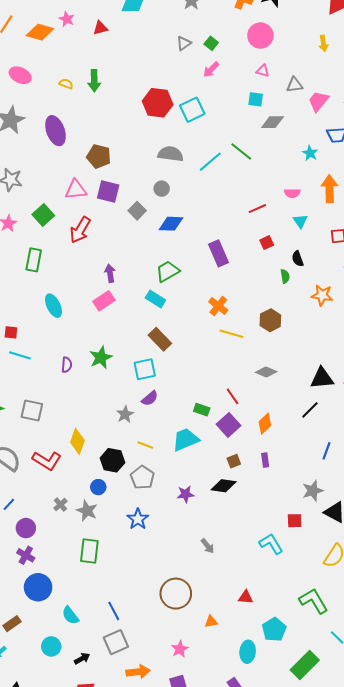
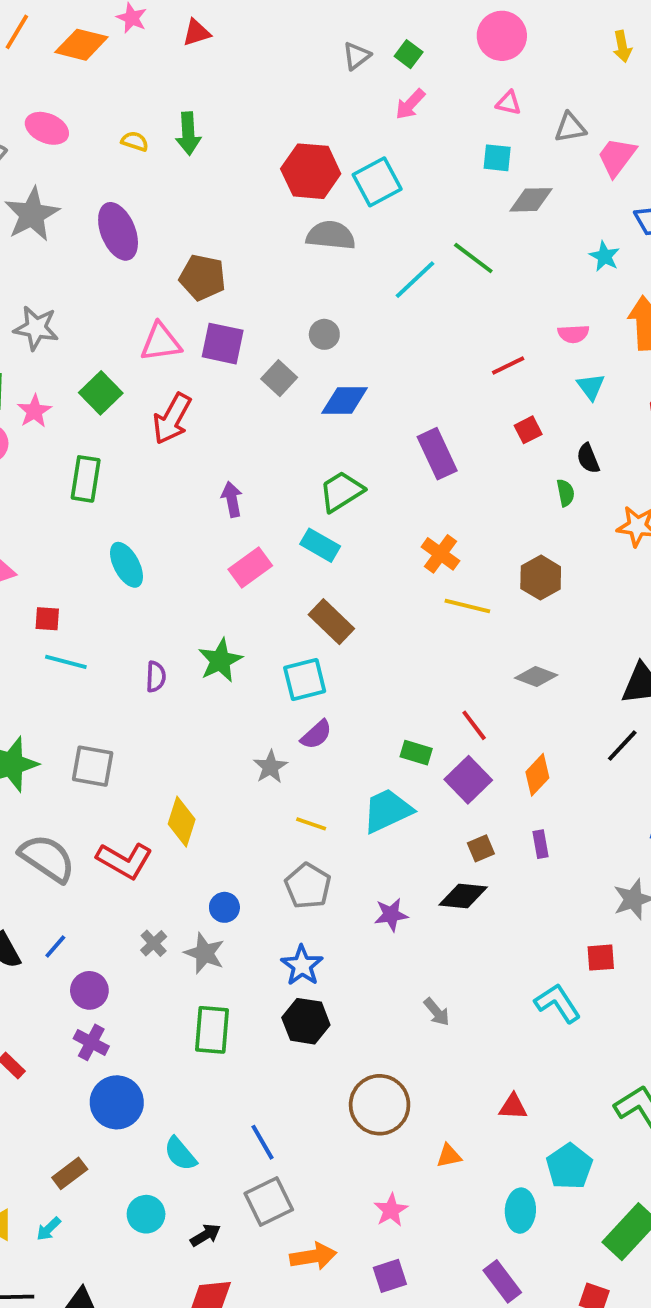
gray semicircle: (171, 154) -> (331, 235), moved
pink rectangle: (104, 301) -> (250, 568), moved
black hexagon: (112, 460) -> (306, 1021), moved

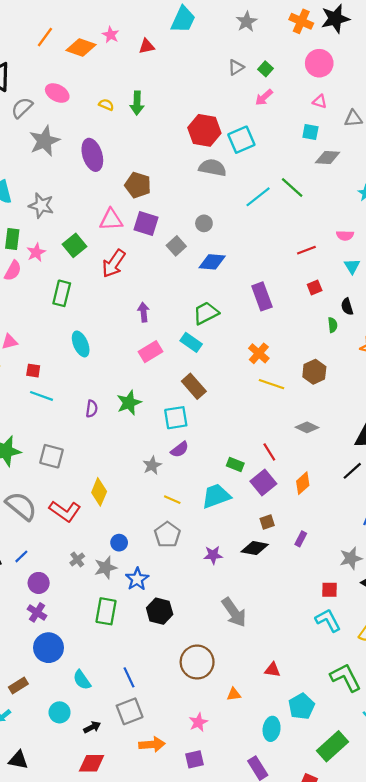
purple rectangle: (540, 844) -> (301, 539), moved, turned 32
gray star: (205, 953) -> (106, 568), turned 30
blue star: (302, 965) -> (137, 579), moved
cyan L-shape: (558, 1003) -> (328, 620), moved
gray arrow: (437, 1012) -> (234, 612), size x1.8

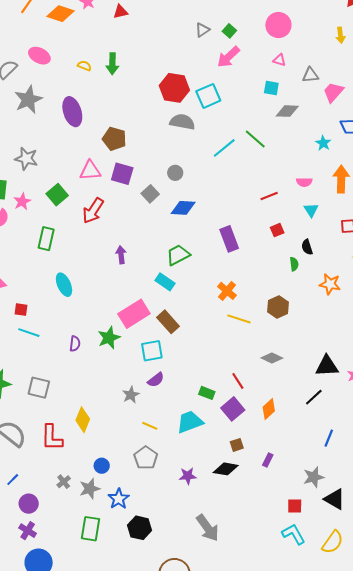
pink arrow: (264, 97) -> (228, 57), size x1.4
pink rectangle: (151, 352) -> (134, 314), moved, size x1.4
red L-shape: (65, 511) -> (52, 438), turned 56

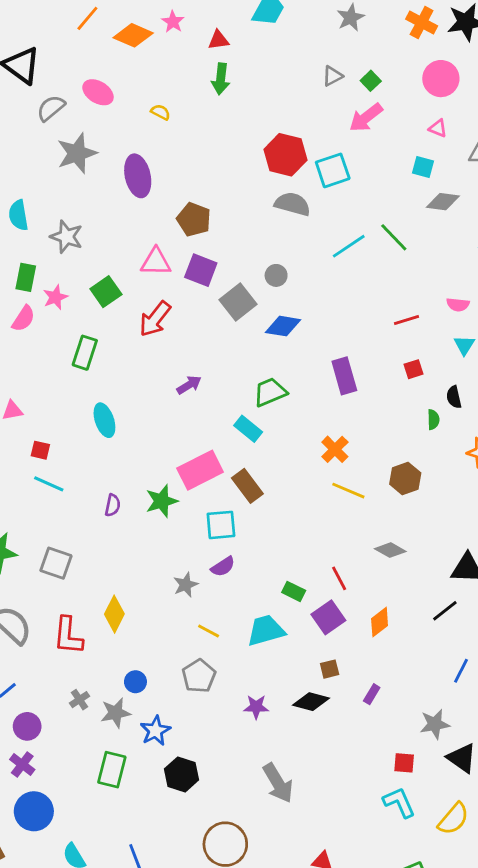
green arrow: (112, 64) -> (221, 79), moved
gray square: (150, 194) -> (238, 302), size x1.4
purple arrow: (121, 255) -> (189, 385), turned 60

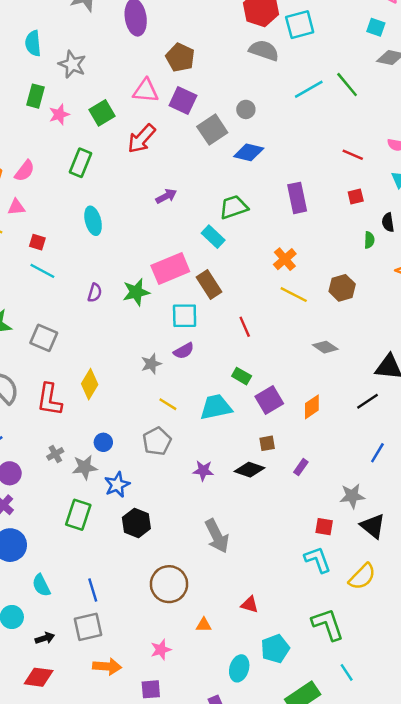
pink semicircle: (23, 319) -> (25, 171), moved
red line: (406, 320) -> (353, 155), turned 36
red line: (339, 578) -> (245, 327), moved

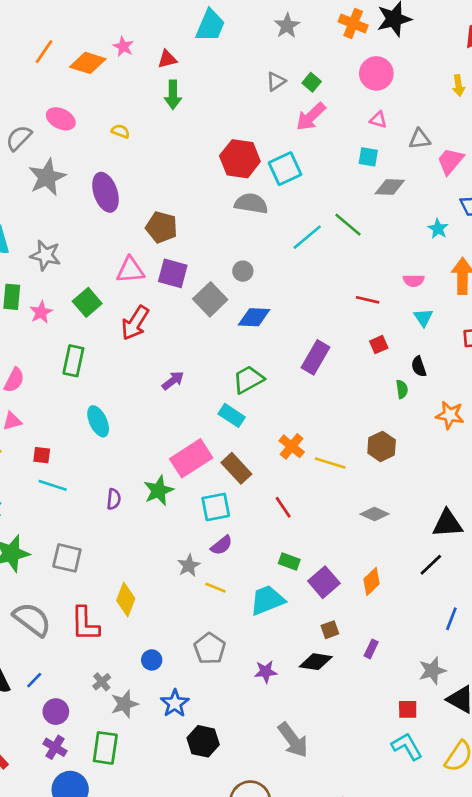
purple rectangle: (297, 198) -> (315, 357), turned 52
orange cross: (285, 259) -> (292, 446), moved
yellow line: (168, 404) -> (216, 588), moved
gray star: (85, 467) -> (125, 704), moved
green rectangle: (78, 515) -> (105, 748), moved

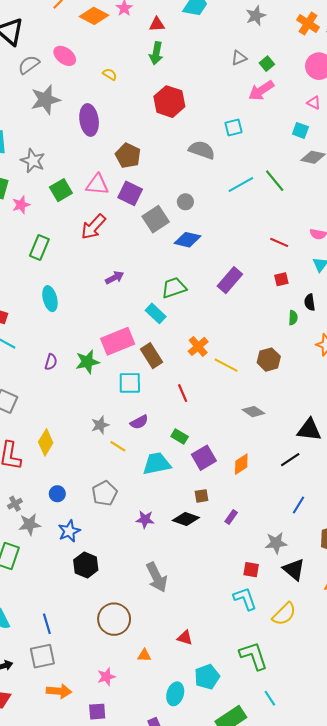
red hexagon: (240, 159) -> (169, 102), moved
cyan square: (285, 169) -> (233, 128), size x0.7
green square: (87, 302) -> (61, 190), moved
purple semicircle: (222, 545) -> (139, 422), moved

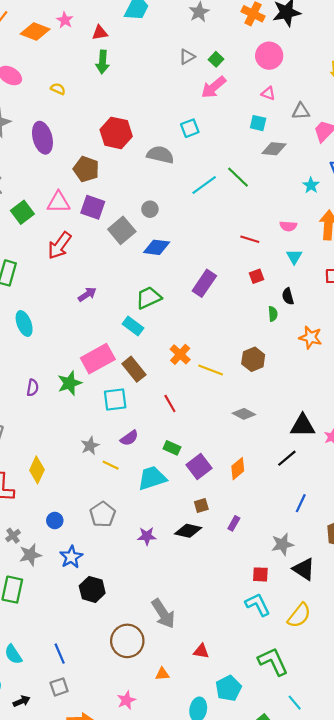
red hexagon: (169, 102) -> (116, 133), moved
gray arrow: (157, 577) -> (163, 614), moved
gray square: (42, 656) -> (59, 687), size x0.7

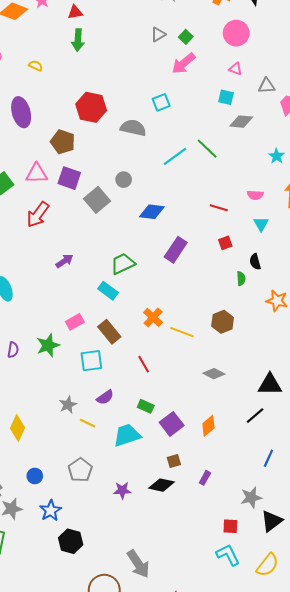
blue diamond: (157, 247) -> (152, 212), moved
pink rectangle: (98, 359) -> (75, 322), size x0.6
black triangle: (304, 569) -> (272, 521), turned 50

